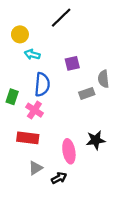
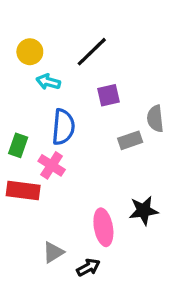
black line: (61, 18) -> (92, 52), moved
red rectangle: (28, 138) -> (23, 190), moved

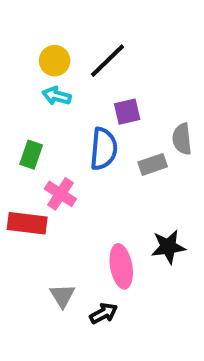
yellow circle: (30, 52) -> (55, 61), moved
blue semicircle: (63, 127) -> (104, 149), moved
green rectangle: (18, 145) -> (31, 155), moved
gray triangle: (53, 252) -> (62, 296), turned -30

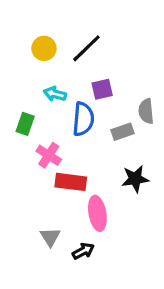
cyan arrow: (57, 96) -> (55, 94), moved
red rectangle: (27, 223) -> (71, 182), moved
black star: (168, 247) -> (135, 179), moved

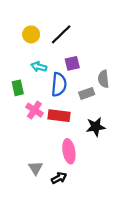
green rectangle: (25, 124) -> (18, 88), turned -32
red rectangle: (71, 182) -> (59, 116), moved

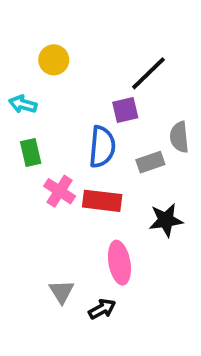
black line: (61, 34) -> (148, 73), moved
cyan arrow: (39, 67) -> (23, 104), moved

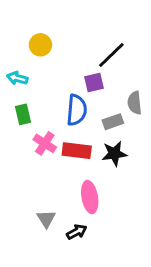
black star: (166, 220) -> (114, 154), moved

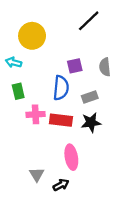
yellow circle: (40, 45) -> (32, 36), size x1.5
black line: (111, 55) -> (89, 21), moved
gray semicircle: (135, 103) -> (105, 67), moved
pink cross: (45, 143) -> (36, 114), turned -36

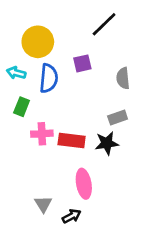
purple square: (75, 66) -> (82, 63), moved
blue semicircle: (61, 88) -> (49, 78), moved
green rectangle: (18, 91) -> (22, 107), turned 35
gray rectangle: (90, 97) -> (118, 117), moved

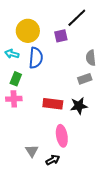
purple square: (82, 63) -> (61, 36), moved
gray rectangle: (118, 117) -> (85, 79), moved
pink cross: (42, 134) -> (14, 99), moved

